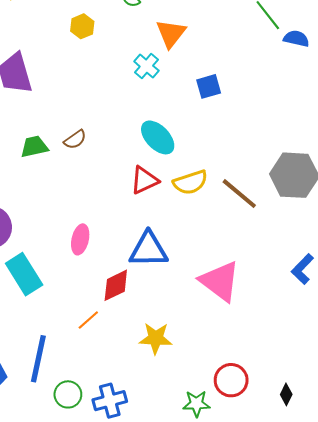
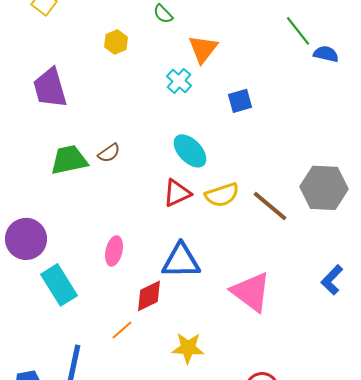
green trapezoid: (34, 147) -> (69, 160), size x1.4

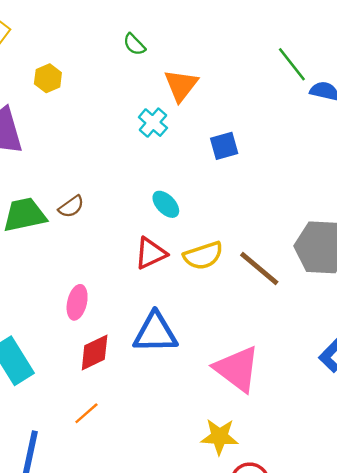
yellow hexagon: (116, 42) -> (48, 78), moved
cyan ellipse: (190, 151) -> (166, 204), size x0.7
pink ellipse: (114, 251) -> (77, 302), moved
red diamond: (149, 296) -> (95, 353), moved
yellow star: (188, 348) -> (219, 437), moved

